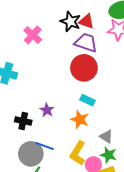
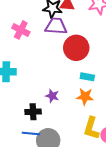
purple trapezoid: (86, 43) -> (56, 26), moved
blue line: (45, 146) -> (31, 133), moved

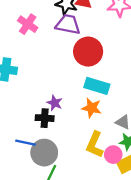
cyan rectangle: (87, 77) -> (97, 86), size x1.5
black cross: (33, 112) -> (45, 118), moved

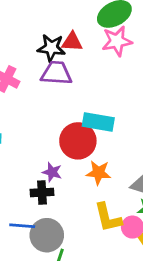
red circle: (88, 52) -> (78, 141), moved
cyan rectangle: (97, 86) -> (98, 122), moved
yellow L-shape: (95, 145) -> (108, 218), turned -30

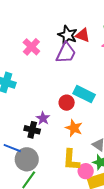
purple trapezoid: (56, 73) -> (66, 53), turned 95
red circle: (78, 141) -> (67, 103), size x0.6

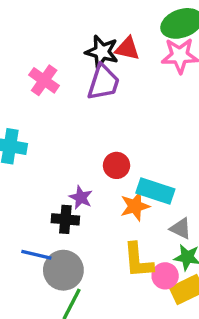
cyan rectangle: (84, 94) -> (155, 191), moved
orange star: (74, 128) -> (135, 206), turned -30

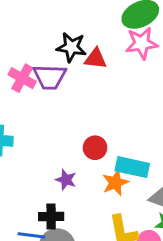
red triangle: (127, 49) -> (95, 59), moved
purple trapezoid: (103, 82) -> (50, 77), moved, turned 80
black cross: (65, 219) -> (51, 216), moved

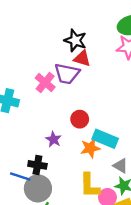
red triangle: (95, 59) -> (82, 58), moved
purple trapezoid: (50, 77) -> (67, 74), moved
pink cross: (22, 78) -> (45, 82), moved

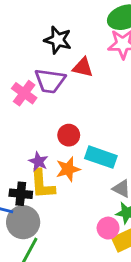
red triangle: (82, 58) -> (83, 67), moved
orange star: (90, 148) -> (68, 169), moved
yellow L-shape: (90, 185) -> (42, 184), moved

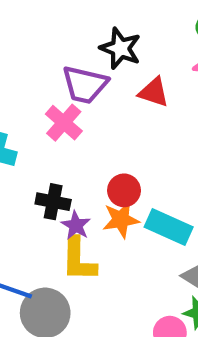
purple trapezoid: (50, 81) -> (85, 85), moved
orange star: (68, 169) -> (121, 220), moved
black cross: (21, 194) -> (53, 202), moved

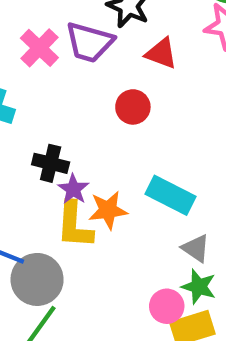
pink cross: (64, 123) -> (39, 48), moved
red circle: (124, 190) -> (133, 107), moved
orange star: (121, 220) -> (108, 210), moved

